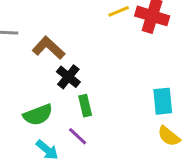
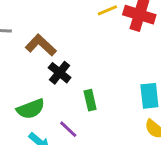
green rectangle: (85, 106) -> (90, 100), moved

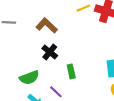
brown L-shape: (41, 45) -> (47, 25), moved

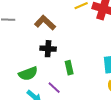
black cross: (50, 52) -> (48, 49), turned -35

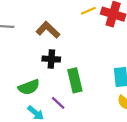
green rectangle: (69, 68) -> (75, 80), size x1.5

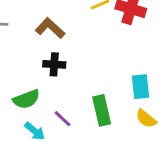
green rectangle: (75, 80) -> (102, 110), moved

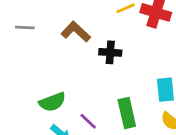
black cross: (54, 64) -> (110, 52), moved

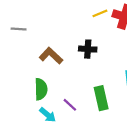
brown L-shape: (76, 32) -> (51, 56), moved
green semicircle: (52, 102) -> (41, 89), turned -70

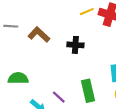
brown L-shape: (51, 56) -> (39, 35), moved
green semicircle: (41, 89) -> (18, 78), moved, turned -90

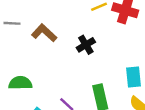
black cross: (75, 45) -> (86, 45), turned -35

